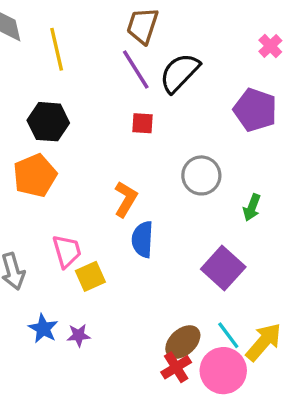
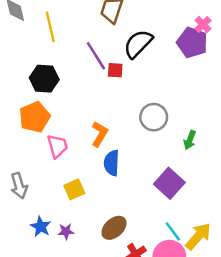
purple line: (136, 69) -> (96, 56), moved
purple pentagon: (255, 110) -> (192, 43), moved
red square: (142, 123) -> (115, 70), moved
pink trapezoid: (67, 251) -> (57, 146), moved
brown ellipse: (183, 342) -> (114, 228), moved

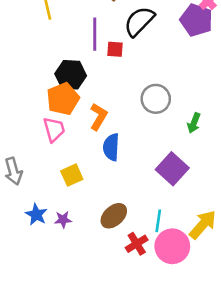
purple line: (96, 56) -> (95, 34), turned 32
black hexagon: (44, 79) -> (71, 75), moved
orange pentagon: (35, 117) -> (63, 99), moved
cyan line: (173, 231) -> (158, 221), moved, turned 45

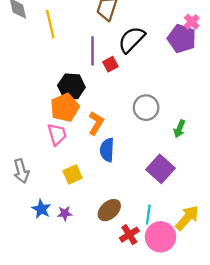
red square: (115, 49) -> (110, 64), turned -32

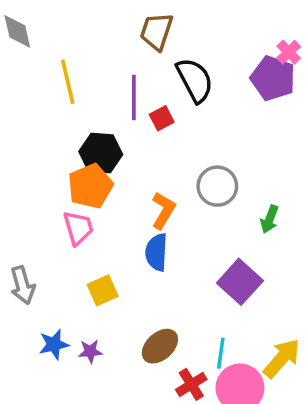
yellow line: (50, 24) -> (68, 82), moved
black semicircle: (132, 40) -> (195, 80), turned 108
orange L-shape: (96, 123) -> (163, 210), moved
blue star: (41, 209) -> (54, 344), turned 30

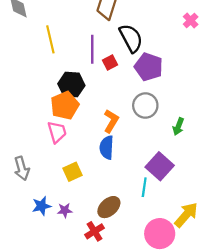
purple pentagon: (273, 78) -> (149, 67), moved
cyan line: (221, 353) -> (144, 187), moved
red cross: (191, 384) -> (95, 231), moved

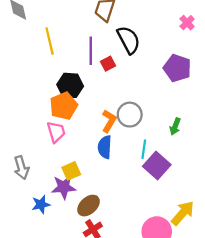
purple pentagon: (149, 67) -> (177, 68), moved
gray circle: (145, 106) -> (130, 115), moved
cyan line: (144, 187) -> (144, 149), moved
brown ellipse: (109, 207) -> (89, 206), moved
purple star: (65, 210) -> (64, 187), moved, size x1.6

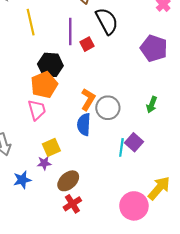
gray circle: (130, 115) -> (108, 108), moved
cyan line: (144, 149) -> (121, 147), moved
purple square: (157, 165) -> (134, 142), size x0.7
purple star: (64, 187) -> (44, 163), size x0.6

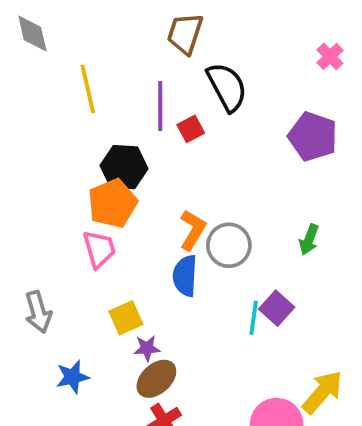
purple star: (44, 163) -> (147, 348), moved

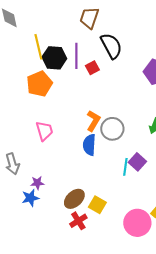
black hexagon: (124, 167) -> (54, 58), moved
orange pentagon: (113, 203) -> (39, 84), moved
yellow square: (126, 318) -> (97, 205), moved, turned -36
purple star: (147, 348) -> (37, 183), moved

